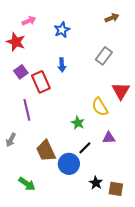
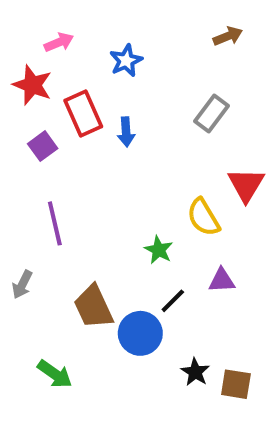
red rectangle: (41, 82) -> (83, 114), moved

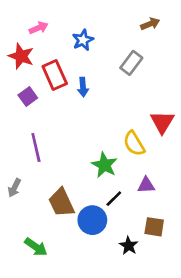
gray rectangle: (212, 114) -> (131, 63), moved
green star: (159, 250) -> (104, 165), size x1.4
brown square: (236, 384) -> (154, 227), moved

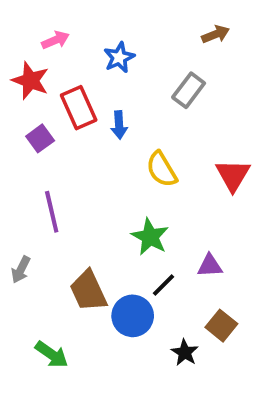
yellow semicircle: (134, 144) -> (162, 169), moved
brown square: (154, 227) -> (221, 326), turned 30

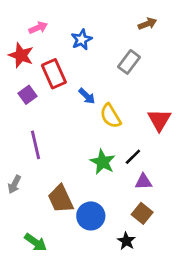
blue arrow: (119, 125) -> (87, 96), moved, turned -42
black line: (163, 285) -> (133, 157), moved
brown square: (221, 326) -> (142, 213), moved

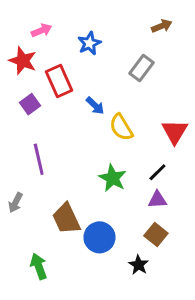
black line: (133, 157) -> (157, 172), moved
green arrow: (35, 242) -> (39, 266), turned -145

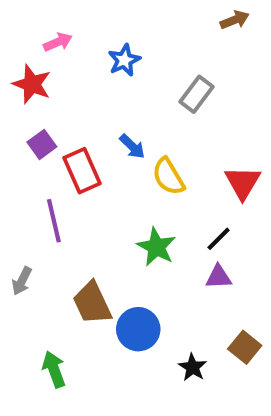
brown arrow: (162, 26) -> (235, 20), moved
red rectangle: (59, 81) -> (82, 171), moved
brown square: (156, 234) -> (245, 347), moved

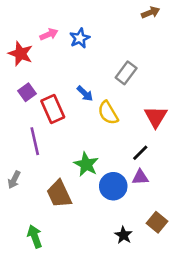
pink arrow: (58, 42) -> (49, 34), moved
gray rectangle: (196, 94) -> (126, 73), moved
green star: (156, 247) -> (86, 164), moved
blue circle: (138, 329) -> (113, 186), moved

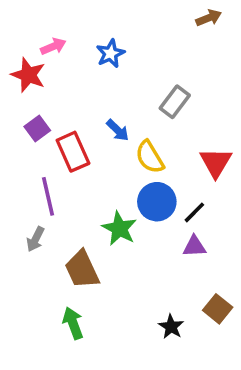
pink arrow: (49, 34) -> (53, 46), moved
gray arrow: (14, 180) -> (35, 239), moved
blue circle: (113, 186) -> (157, 202), moved
green arrow: (35, 236) -> (73, 323), moved

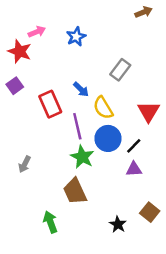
purple square: (37, 128) -> (15, 86), moved
purple line: (48, 196) -> (77, 126), moved
brown trapezoid: (82, 270) -> (75, 191), moved

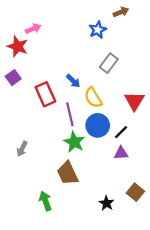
brown arrow: (144, 12) -> (121, 12), moved
blue star: (76, 37) -> (98, 30), moved

